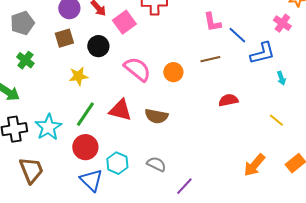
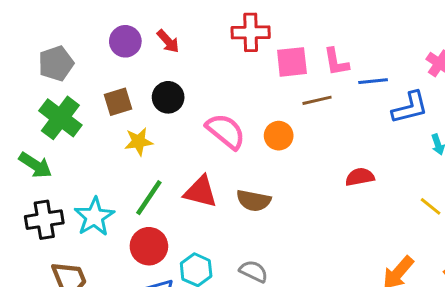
pink square: (124, 22) -> (292, 62), moved, turned 30
blue line: (237, 35) -> (373, 81), turned -48
brown square: (64, 38) -> (118, 102), moved
brown line: (210, 59) -> (317, 100), moved
green cross: (25, 60) -> (60, 118), size x1.6

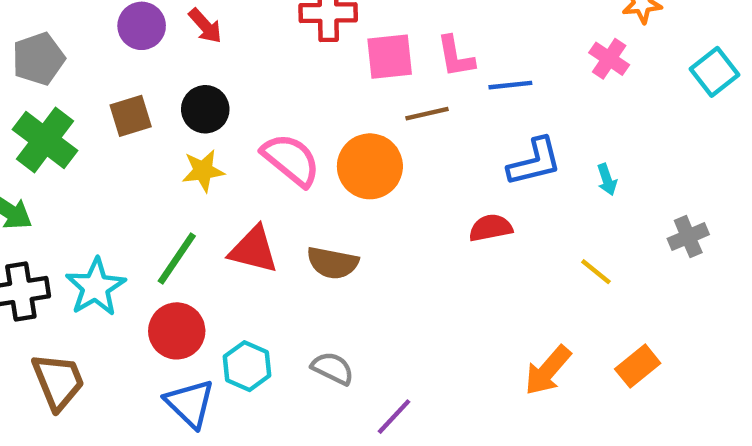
blue L-shape: (410, 108) -> (535, 162), moved
orange circle: (279, 136) -> (370, 166), size x1.5
yellow star: (139, 142) -> (203, 171), moved

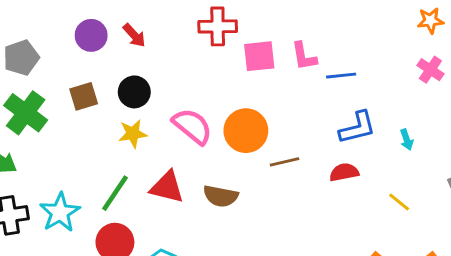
pink cross: (609, 59) -> (430, 70), moved
brown line: (427, 114) -> (285, 162), moved
red semicircle: (491, 228) -> (344, 172), moved

